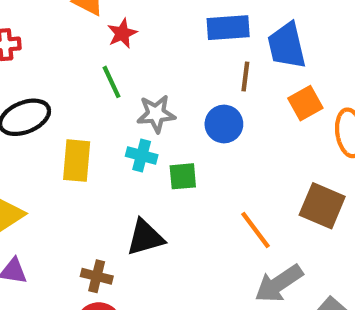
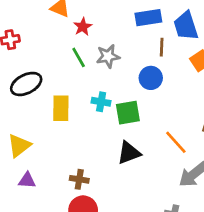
gray star: (156, 114) -> (108, 56), moved
green square: (183, 176) -> (128, 113), size x1.4
black triangle: (145, 238) -> (129, 153), moved

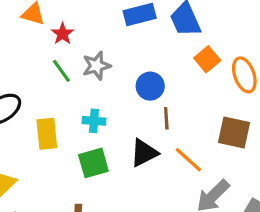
brown line: (162, 47) -> (166, 118), moved
green square: (128, 113) -> (93, 163), moved
black triangle: (129, 153) -> (144, 153), moved

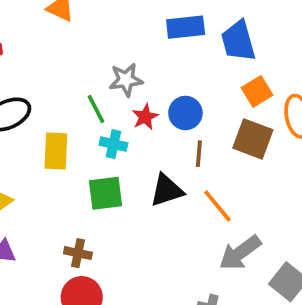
red star: (62, 34) -> (145, 117), moved
green line: (61, 71) -> (96, 109), moved
brown square: (234, 132) -> (253, 139), moved

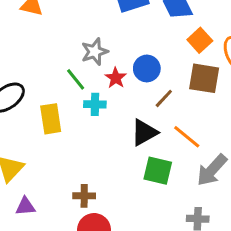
brown line: (199, 154) -> (164, 98), turned 50
green square: (105, 193) -> (158, 171), moved, turned 32

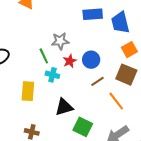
yellow rectangle: (51, 119) -> (28, 91), moved
black triangle: (144, 132) -> (64, 107), moved
orange line: (187, 137) -> (116, 101), moved

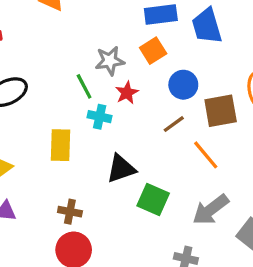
orange square: (129, 50) -> (153, 51), moved
blue circle: (91, 60) -> (183, 85), moved
brown square: (126, 75) -> (221, 111), turned -30

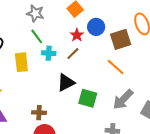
gray star: (110, 61) -> (35, 13), moved, turned 30
red star: (127, 93) -> (77, 35), moved
brown line: (174, 124) -> (73, 54), moved
yellow rectangle: (61, 145) -> (21, 62), moved

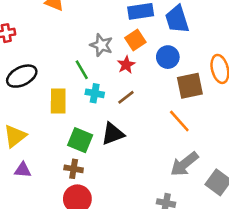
gray star: (35, 13) -> (101, 45), moved
blue circle: (96, 27) -> (168, 57), moved
red star: (77, 35) -> (126, 65), moved
green square: (88, 98) -> (80, 140), moved

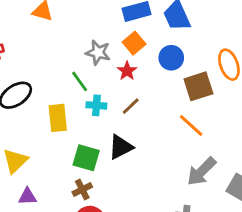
brown cross: (74, 169) -> (82, 189), turned -30

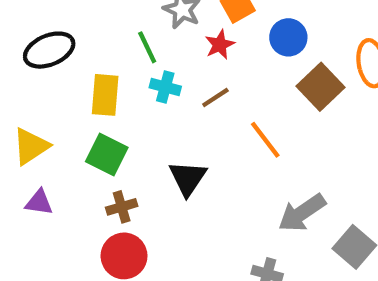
brown square: (198, 86) -> (321, 87), turned -36
orange line: (191, 126) -> (265, 140), moved
black triangle: (121, 147) -> (188, 178), moved, turned -40
green square: (86, 158) -> (107, 155), moved

